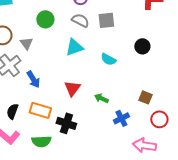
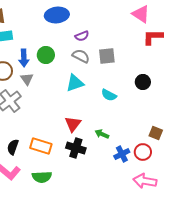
blue arrow: (33, 79) -> (24, 58), moved, turned 30
brown square: (145, 97) -> (156, 133), moved
red circle: (159, 119) -> (143, 152), moved
black cross: (66, 123) -> (76, 148), moved

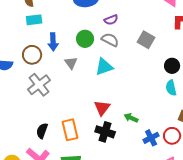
green circle: (46, 55) -> (85, 39), moved
gray square: (107, 56) -> (146, 40), moved, turned 36
gray triangle: (27, 79) -> (71, 63), moved
cyan semicircle: (109, 95) -> (171, 88), moved, turned 49
orange rectangle: (41, 146) -> (70, 130), turned 60

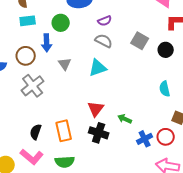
green circle: (85, 39) -> (61, 23), moved
black circle: (172, 66) -> (166, 50), moved

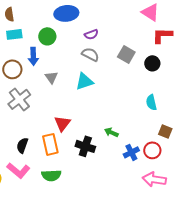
red triangle: (96, 109) -> (62, 123), moved

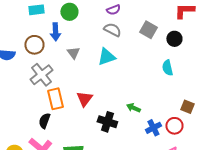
cyan semicircle: (151, 102) -> (167, 68), moved
orange rectangle: (50, 144) -> (55, 99), moved

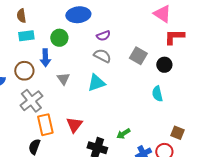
green arrow: (133, 108) -> (123, 134), turned -56

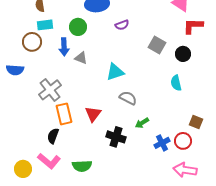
gray semicircle: (102, 56) -> (128, 98), moved
brown circle: (24, 71) -> (32, 42), moved
gray triangle: (63, 79) -> (81, 58), moved, turned -32

